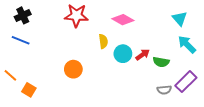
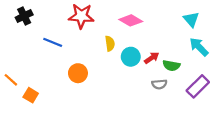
blue line: (21, 40) -> (53, 42), moved
gray semicircle: (164, 90) -> (159, 84), moved

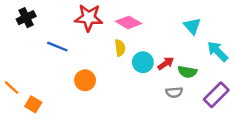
cyan triangle: (191, 19) -> (192, 26), moved
pink diamond: (131, 20) -> (128, 22), moved

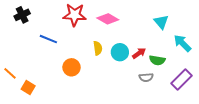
yellow semicircle: (120, 48) -> (98, 48), moved

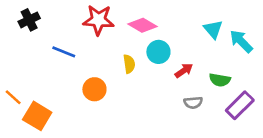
cyan arrow: (182, 43) -> (241, 41), moved
cyan circle: (120, 52) -> (158, 52), moved
green semicircle: (157, 60) -> (220, 80), moved
orange square: (28, 87) -> (37, 116), size x1.5

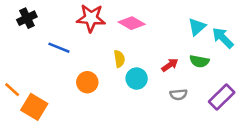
cyan triangle: (213, 29) -> (197, 27), turned 30
cyan circle: (158, 52) -> (137, 79), moved
green semicircle: (220, 80) -> (199, 61), moved

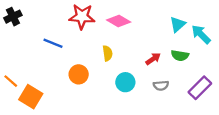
black cross: (27, 18) -> (13, 17), moved
cyan circle: (137, 79) -> (125, 82), moved

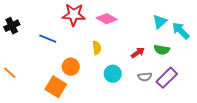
black cross: (13, 17) -> (12, 26), moved
purple rectangle: (200, 88) -> (167, 78), moved
orange square: (31, 97) -> (56, 87), moved

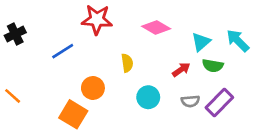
pink diamond: (107, 19) -> (156, 27), moved
cyan triangle: (160, 22) -> (201, 42), moved
blue line: (48, 39) -> (63, 51), turned -54

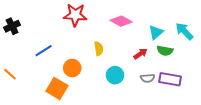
blue line: (63, 51) -> (44, 51), moved
purple rectangle: (219, 102) -> (170, 79), turned 55

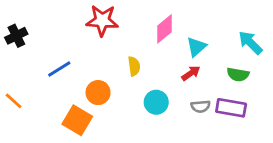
pink diamond: (121, 21) -> (165, 29), turned -70
cyan triangle: (156, 32) -> (196, 47), moved
green semicircle: (165, 51) -> (238, 75), moved

